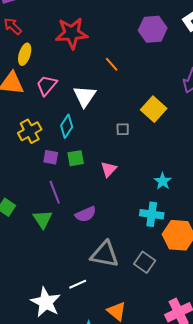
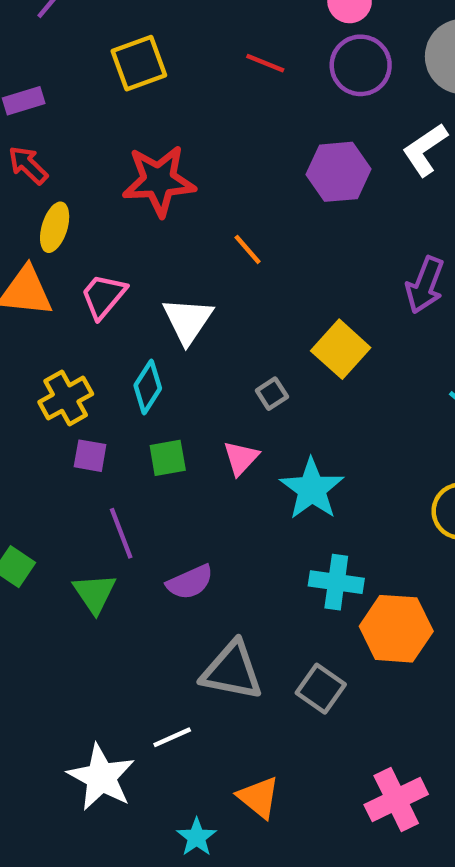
gray square: (123, 129) -> (272, 394), turned -32
purple square: (51, 157) -> (90, 456), moved
pink triangle: (109, 169) -> (241, 458), moved
cyan star: (163, 181) -> (312, 489), moved, size x1.6

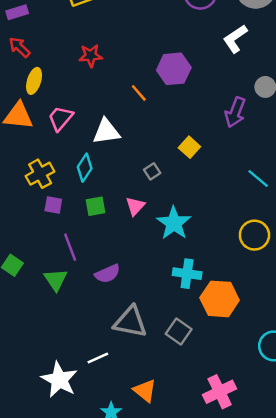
purple hexagon: (338, 172) -> (174, 69), moved
red star: (159, 181) -> (91, 56), size x0.6
white triangle: (188, 320) -> (106, 132), turned 48
yellow square: (341, 349) -> (189, 147), size x0.7

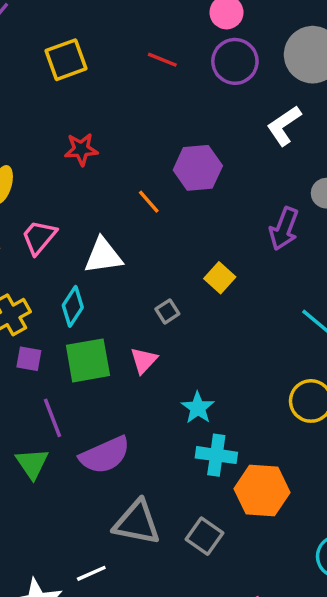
green square: (95, 206) -> (88, 360), size x1.6
cyan star: (174, 223) -> (198, 408), moved, size x0.7
purple semicircle: (108, 274) -> (105, 455), size x1.4

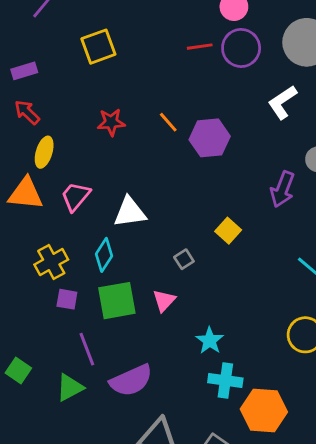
red line: (162, 60) -> (200, 47), moved, turned -30
orange line: (149, 202) -> (168, 122), moved
green triangle: (32, 463) -> (70, 388), turned 36

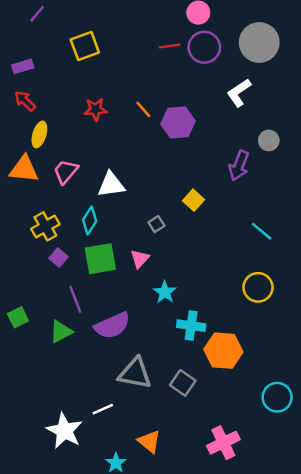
purple square: (67, 299) -> (59, 257), turned 30
cyan star: (210, 341) -> (165, 292), moved
green square: (18, 370) -> (18, 317), turned 30

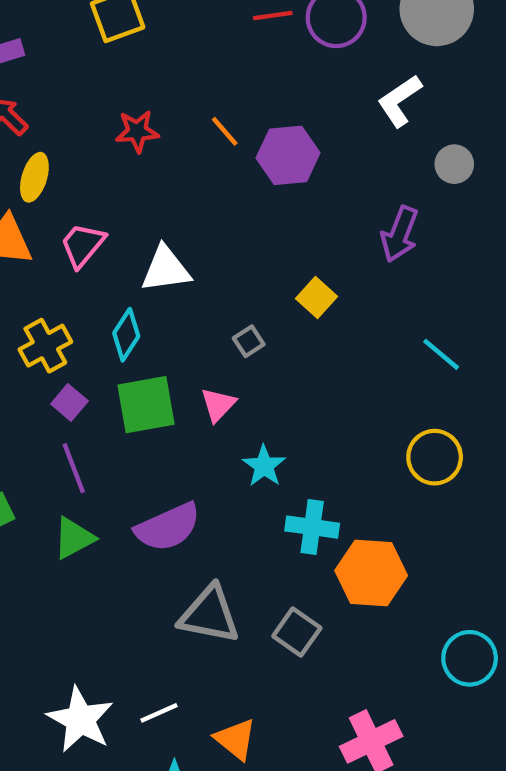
gray circle: (269, 140) -> (454, 164), moved
purple line: (75, 299) -> (74, 468), moved
white line: (103, 409) -> (159, 713), moved

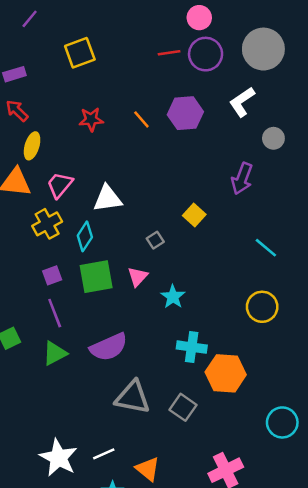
purple hexagon: (288, 155) -> (185, 113), moved
yellow cross: (45, 346) -> (47, 224), moved
purple square: (69, 402) -> (52, 275), turned 30
cyan star: (264, 466) -> (173, 297), moved

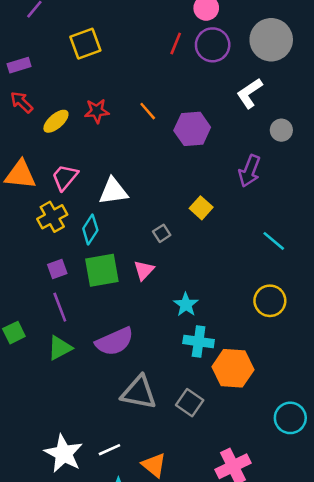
red line: (169, 53) -> (176, 44), turned -60
purple hexagon: (185, 113) -> (192, 129), moved
yellow ellipse: (32, 146) -> (56, 121), moved, turned 32
cyan star: (173, 297) -> (186, 305), moved

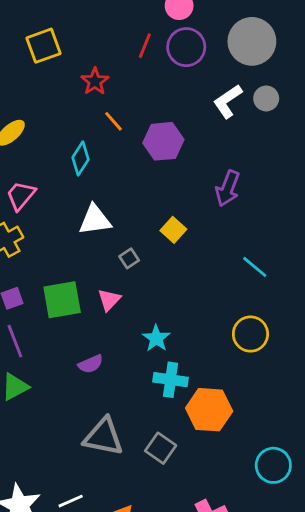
red star: (97, 111) -> (95, 81), moved, turned -30
gray circle: (281, 130) -> (266, 98), moved
white triangle: (113, 191) -> (95, 220), moved
cyan diamond: (90, 229) -> (81, 158), moved
purple semicircle: (115, 342) -> (91, 364), moved, size x0.6

